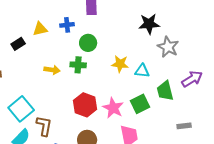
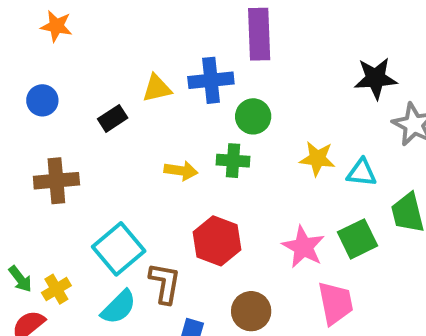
blue cross: (67, 25) -> (211, 80), size x1.5
red hexagon: (85, 105) -> (217, 241), moved

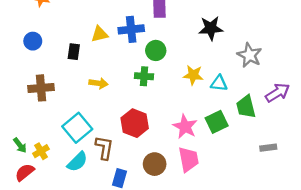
black star: (376, 78) -> (211, 28), moved
black rectangle: (113, 118) -> (74, 52), turned -49
yellow arrow: (181, 171) -> (98, 83), moved
pink trapezoid: (335, 303) -> (189, 159), moved

